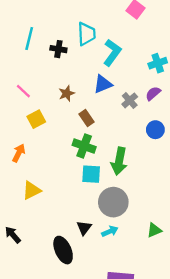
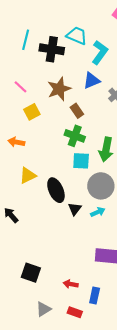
cyan trapezoid: (86, 34) -> (77, 36), turned -65
black cross: (58, 49) -> (52, 49), size x1.6
brown star: (67, 93) -> (59, 89), size x1.6
orange arrow: (19, 153) -> (16, 142), turned -105
black ellipse: (63, 250) -> (56, 190), moved

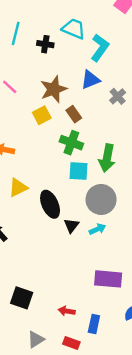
black cross: (52, 49) -> (45, 44), size x0.6
yellow square: (32, 112) -> (42, 115), moved

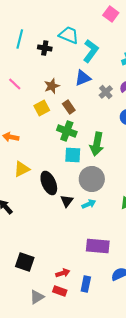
brown star: (54, 89) -> (52, 86), size x0.7
red arrow: (67, 311) -> (63, 273), turned 152
red rectangle: (71, 343) -> (60, 291), moved

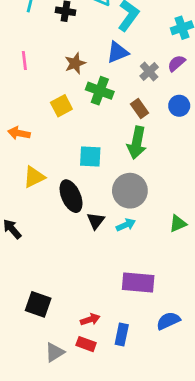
pink line: (15, 84) -> (24, 61), turned 40
brown rectangle: (69, 107) -> (139, 108), moved
yellow square: (42, 108) -> (61, 106), moved
green cross: (67, 131) -> (100, 91), moved
cyan square: (73, 155) -> (90, 156), moved

